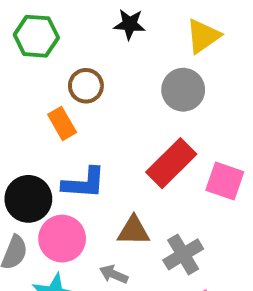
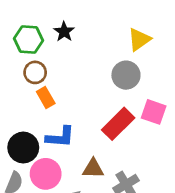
black star: (130, 24) -> (64, 32), moved, turned 30
brown circle: (86, 86) -> (35, 72), moved
pink square: (225, 181) -> (154, 112), moved

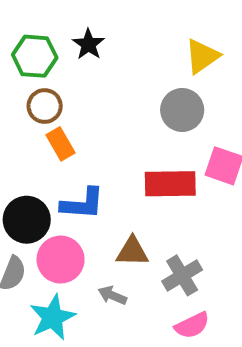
red rectangle: (118, 124) -> (170, 184), turned 44

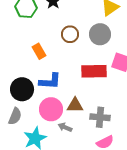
brown circle: (45, 106) -> (70, 34), moved
pink circle: (61, 260) -> (51, 109), moved
gray cross: (182, 275) -> (100, 117), turned 36

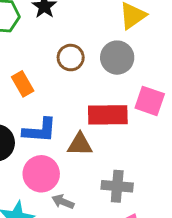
brown triangle: (75, 105) -> (80, 144), moved

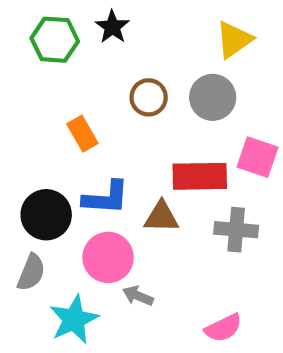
gray cross: (117, 186) -> (236, 230), moved

